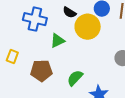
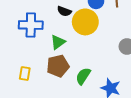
yellow rectangle: (12, 57) -> (25, 73), moved
brown pentagon: (41, 71) -> (58, 66), moved

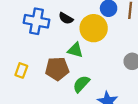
black semicircle: (64, 11) -> (66, 18), moved
green triangle: (58, 42) -> (75, 50), moved, turned 42

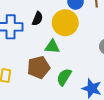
black semicircle: (66, 18) -> (37, 19), turned -88

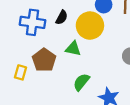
brown pentagon: (39, 67) -> (44, 60), moved, turned -30

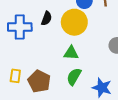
green triangle: (73, 49) -> (71, 53), moved
brown pentagon: (44, 60) -> (39, 81), moved

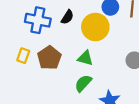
yellow rectangle: (15, 76) -> (23, 56), moved
brown pentagon: (39, 81) -> (49, 58), moved

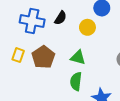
yellow circle: (95, 27) -> (87, 27), size x0.6
green semicircle: (83, 83) -> (76, 81), turned -36

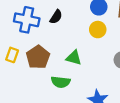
yellow circle: (87, 27) -> (98, 30), moved
green semicircle: (76, 81) -> (61, 82), moved, turned -90

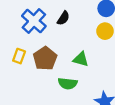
blue cross: (27, 20) -> (34, 21), turned 30

